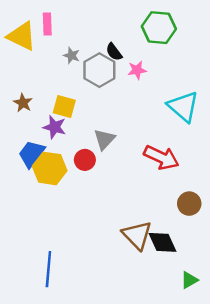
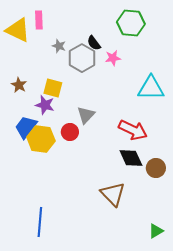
cyan triangle: (183, 106) -> (151, 88), turned -40
black diamond: (163, 242) -> (131, 158), moved

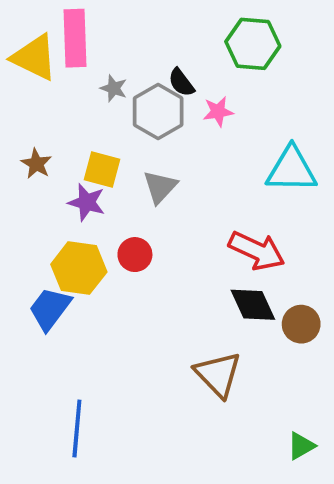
pink rectangle: (39, 20) -> (75, 38), size x1.6
gray triangle: (86, 115) -> (160, 187), moved
blue trapezoid: (26, 127) -> (50, 309), moved

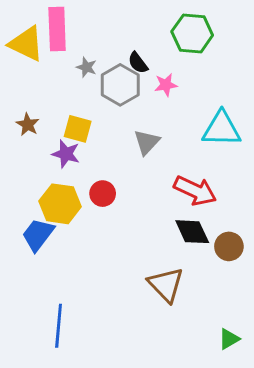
gray triangle: (160, 187) -> (147, 142), moved

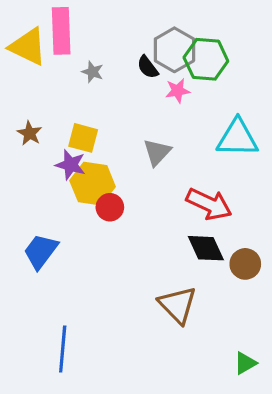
green hexagon: (192, 33) -> (206, 59), moved
gray hexagon: (120, 85) -> (174, 50), moved
yellow hexagon: (60, 204) -> (93, 184), moved

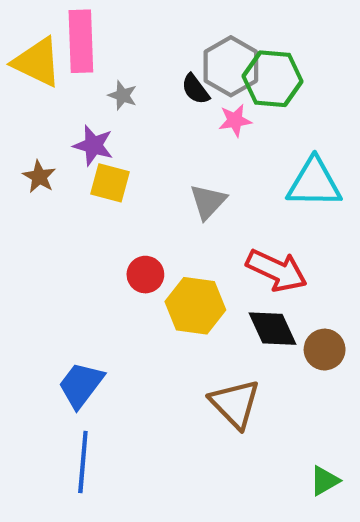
purple star: (71, 165) -> (93, 145), moved
yellow hexagon: (93, 184) -> (195, 306), moved
blue trapezoid: (41, 251) -> (81, 385), moved

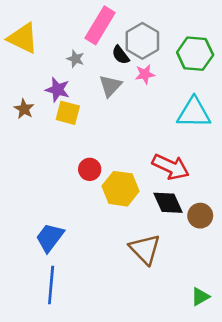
pink rectangle: (81, 41) -> (100, 25), moved, turned 33
green hexagon: (272, 79) -> (195, 54), moved
gray triangle: (208, 202) -> (110, 86), moved

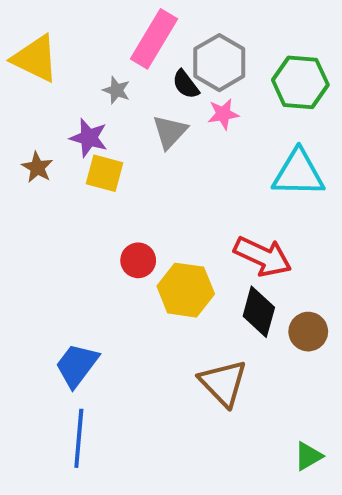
black diamond: (168, 203) -> (259, 312), turned 40

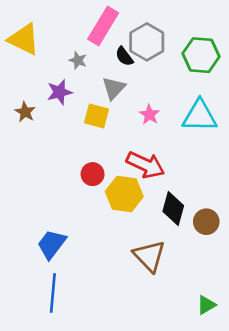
pink star: (223, 114) -> (149, 115), moved, turned -30
purple star: (89, 138) -> (60, 92), turned -30
yellow square: (105, 173) -> (97, 116), moved
red arrow: (263, 256) -> (145, 165), moved

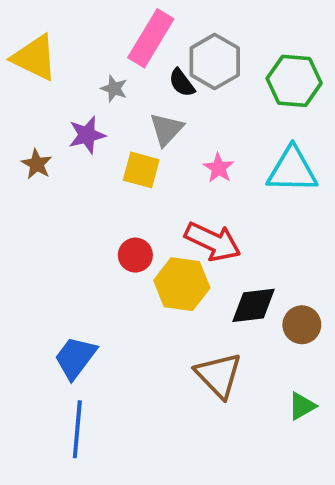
black diamond: (173, 208) -> (253, 305), turned 68
green triangle: (206, 305) -> (302, 406), moved

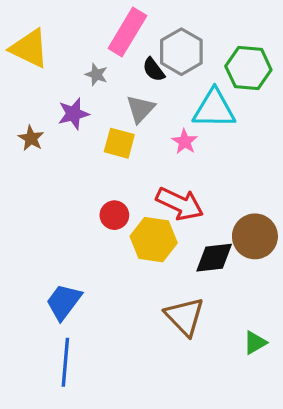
cyan triangle: (292, 170) -> (214, 109), moved
brown circle: (302, 325) -> (255, 236), moved, size x1.4

